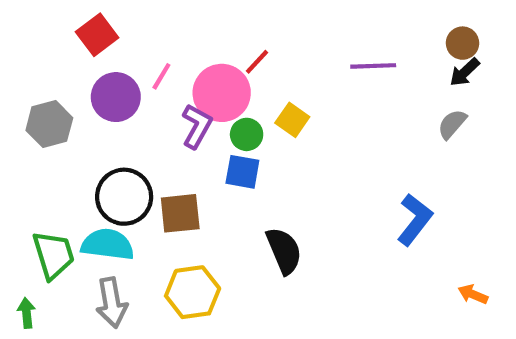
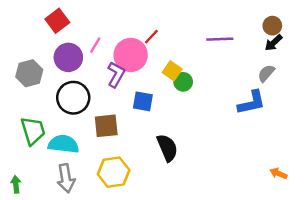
green circle: (247, 134) -> (183, 82), moved
black circle: (124, 197) -> (73, 98), moved
blue L-shape: (415, 220) -> (252, 103), moved, turned 40
green trapezoid: (53, 255) -> (33, 131), moved

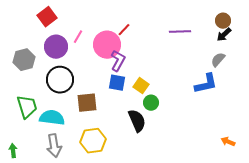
yellow square: (172, 71) -> (141, 86), moved
purple L-shape: (116, 74) -> (118, 61), moved
green circle: (183, 82) -> (151, 103), moved

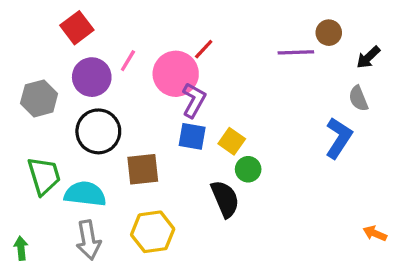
brown circle: (223, 21) -> (329, 33), moved
gray semicircle: (218, 60) -> (358, 98), turned -63
blue L-shape: (206, 84) -> (339, 138), turned -45

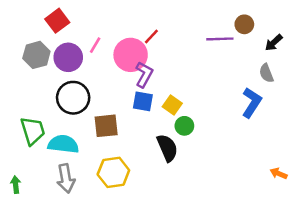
gray hexagon: (39, 98) -> (36, 55), moved

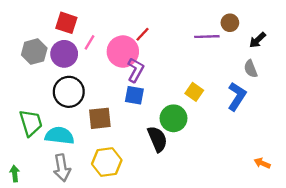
red square: (57, 21) -> (66, 23), moved, turned -35
yellow square: (172, 105) -> (194, 92), moved
green circle: (184, 126) -> (174, 118), size x1.5

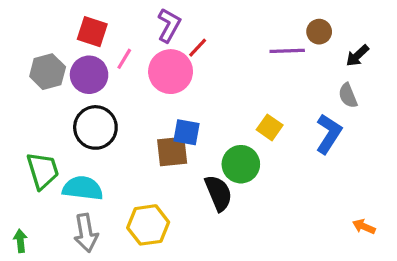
purple L-shape: (136, 70) -> (169, 25), moved
brown square: (100, 118) -> (172, 151), moved

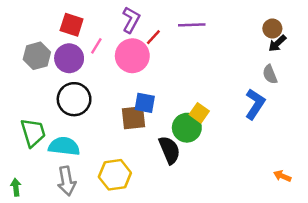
brown circle: (319, 32) -> (272, 29), moved
purple line: (287, 51) -> (192, 25), moved
yellow square: (270, 127) -> (199, 113), moved

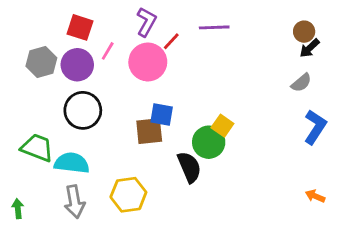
gray semicircle: (270, 74) -> (301, 83), turned -108
blue L-shape: (255, 104) -> (315, 127), moved
green trapezoid: (33, 133) -> (37, 148), turned -52

